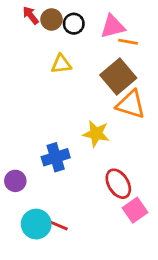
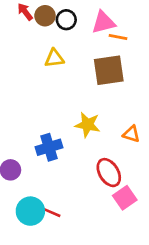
brown square: (118, 77) -> (109, 70), turned 32
orange triangle: (131, 104) -> (131, 134), moved, size x0.6

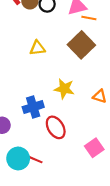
yellow triangle: (54, 58) -> (37, 48), moved
brown square: (109, 70) -> (81, 45), turned -36
red ellipse: (109, 173) -> (56, 127), moved

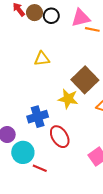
brown square: (81, 45) -> (85, 80), moved
cyan circle: (18, 158) -> (23, 152), moved

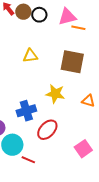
brown square: (85, 80) -> (72, 62), moved, turned -35
red ellipse: (60, 137) -> (47, 130), turned 75

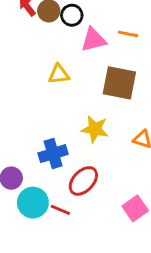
pink triangle: (67, 17) -> (93, 40), moved
red line: (28, 160) -> (60, 210), moved

